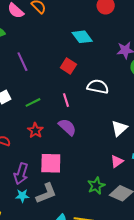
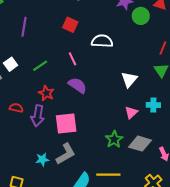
purple line: (22, 62) -> (24, 27), turned 42
purple arrow: (21, 174) -> (38, 116), moved

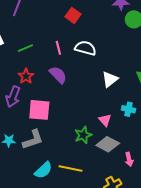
red square: (70, 25) -> (73, 15), moved
white semicircle: (102, 41) -> (85, 48), moved
pink triangle: (131, 112) -> (105, 120), moved, turned -40

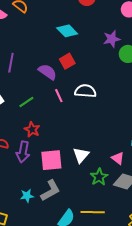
red square: (73, 15) -> (67, 61), turned 35
purple semicircle: (58, 75) -> (48, 72), moved
white triangle: (110, 79) -> (81, 155), moved

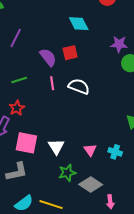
white triangle: (81, 155) -> (56, 147), turned -30
pink triangle: (118, 158) -> (90, 150), moved

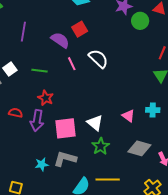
green line: (19, 80) -> (39, 71), turned 42
white semicircle: (79, 86) -> (98, 59), turned 40
gray L-shape: (17, 172) -> (65, 159), turned -135
green star: (67, 173) -> (101, 146), moved

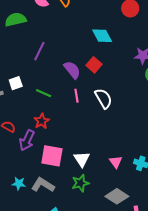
red square: (80, 29) -> (94, 65), turned -35

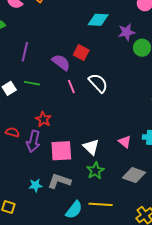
cyan diamond: (102, 36) -> (98, 20), moved, turned -45
green line: (44, 93) -> (32, 83), moved

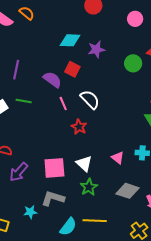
cyan diamond: (98, 20) -> (70, 40), moved
purple star: (126, 32) -> (96, 49), moved
red star: (43, 119) -> (79, 127), moved
purple arrow: (33, 141) -> (19, 172), moved, turned 30
cyan star: (35, 185) -> (30, 212), moved

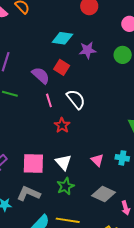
green circle: (133, 63) -> (123, 55), moved

